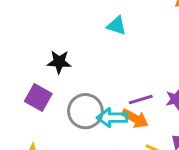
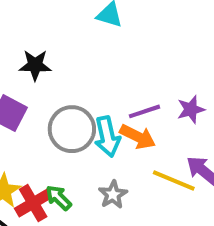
cyan arrow: (112, 118) -> (107, 137), turned -100

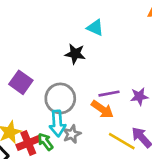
black star: (35, 65) -> (75, 54), moved
cyan arrow: (107, 137) -> (57, 123), moved
gray star: (113, 195) -> (72, 134), moved

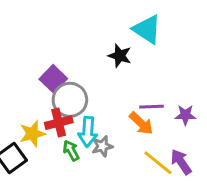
cyan triangle: (95, 28) -> (147, 29), size x1.5
gray circle: (60, 98) -> (70, 100), moved
red cross: (28, 143) -> (59, 123), moved

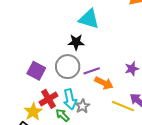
gray circle: (70, 100) -> (68, 67), moved
purple line: (151, 107) -> (92, 71), moved

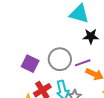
black star: (76, 42) -> (91, 36), moved

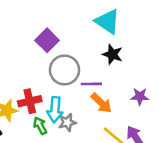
purple square: (30, 64) -> (47, 40), moved

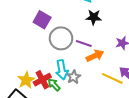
purple line: (91, 84) -> (84, 43), turned 35
red cross: (30, 101) -> (42, 80), moved
orange arrow: (101, 103) -> (95, 56), turned -54

